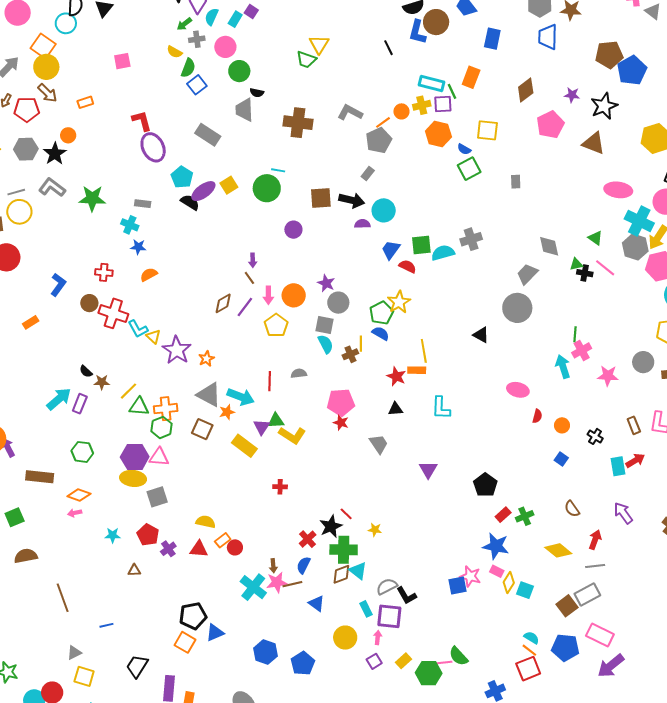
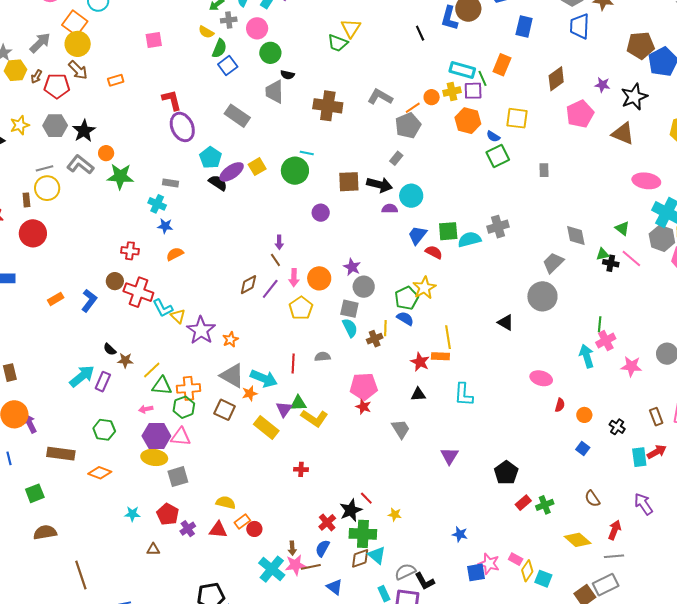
orange circle: (68, 135) -> (106, 153), moved
blue L-shape: (58, 285) -> (89, 301), moved
pink arrow: (75, 513) -> (146, 409), moved
blue star: (496, 546) -> (460, 534), moved, size x0.6

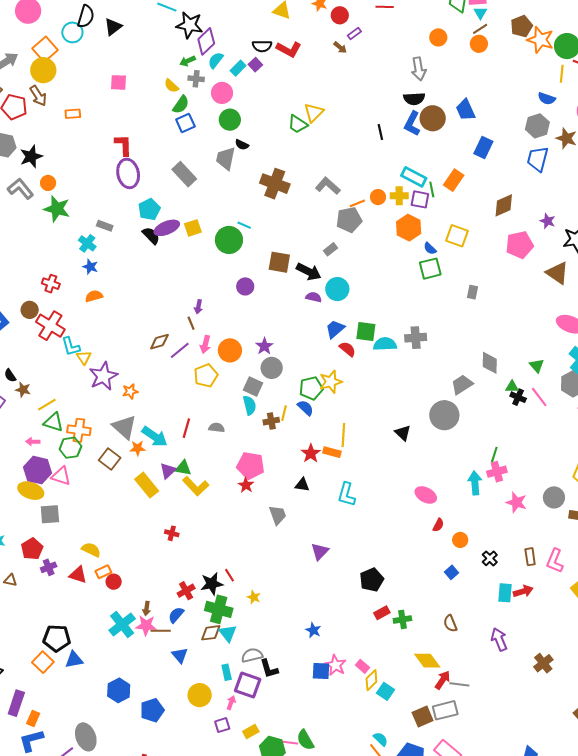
red arrow: (615, 530) -> (443, 680), moved

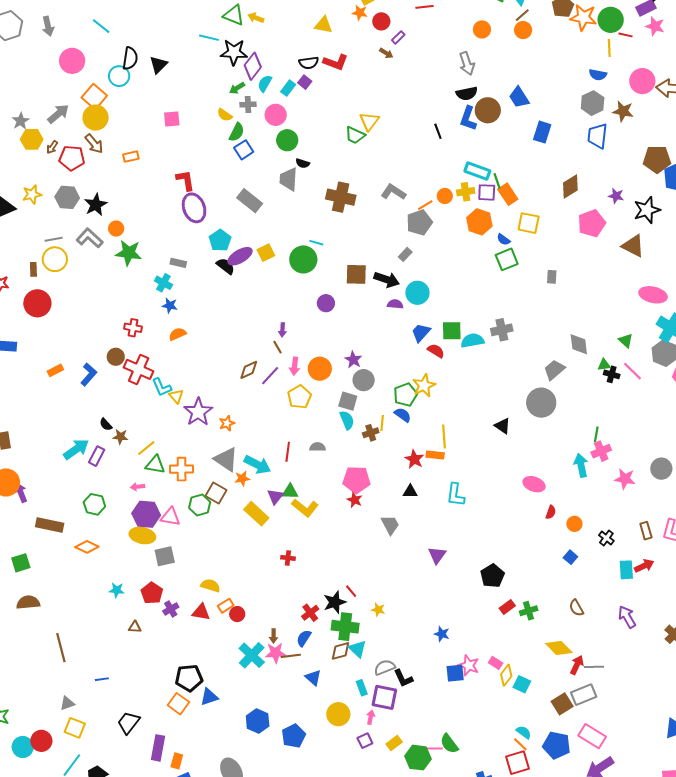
orange rectangle: (454, 180) -> (508, 194), moved, turned -60
green hexagon: (70, 448) -> (200, 505), moved

